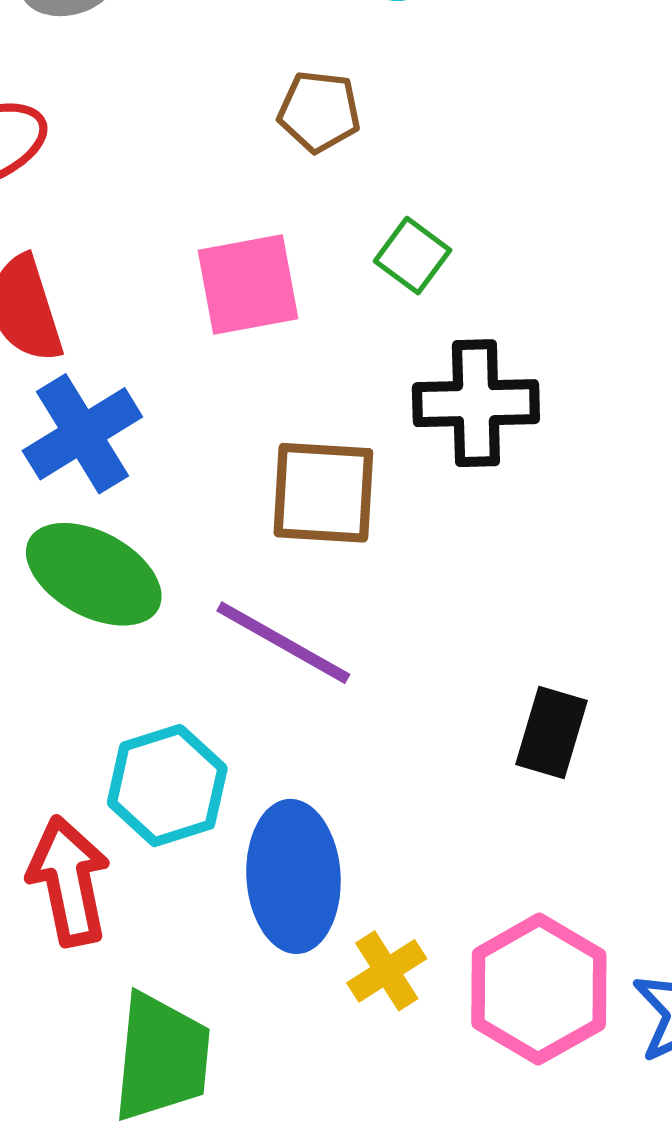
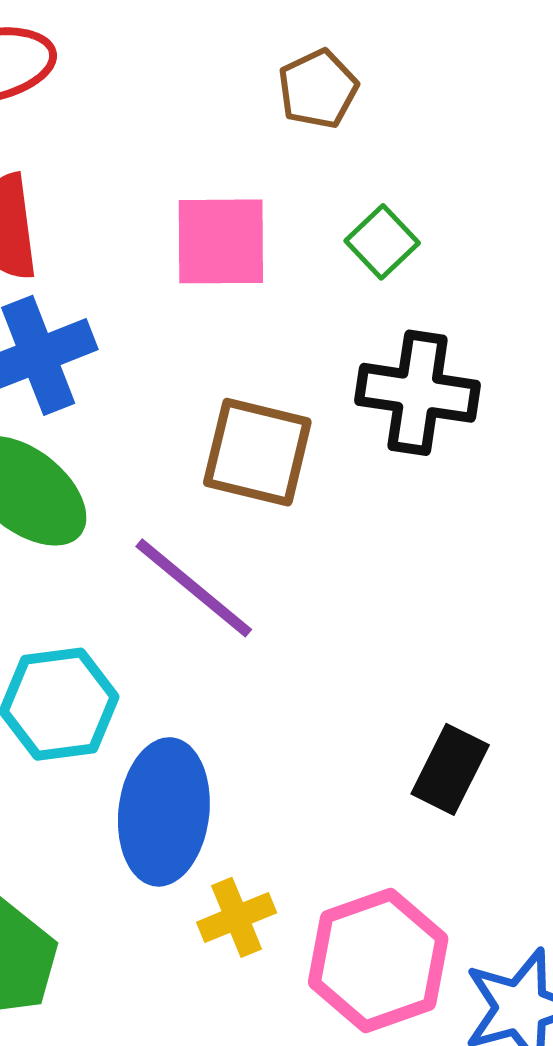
brown pentagon: (319, 111) -> (318, 89), turned 30
black rectangle: (551, 732) -> (450, 769), moved

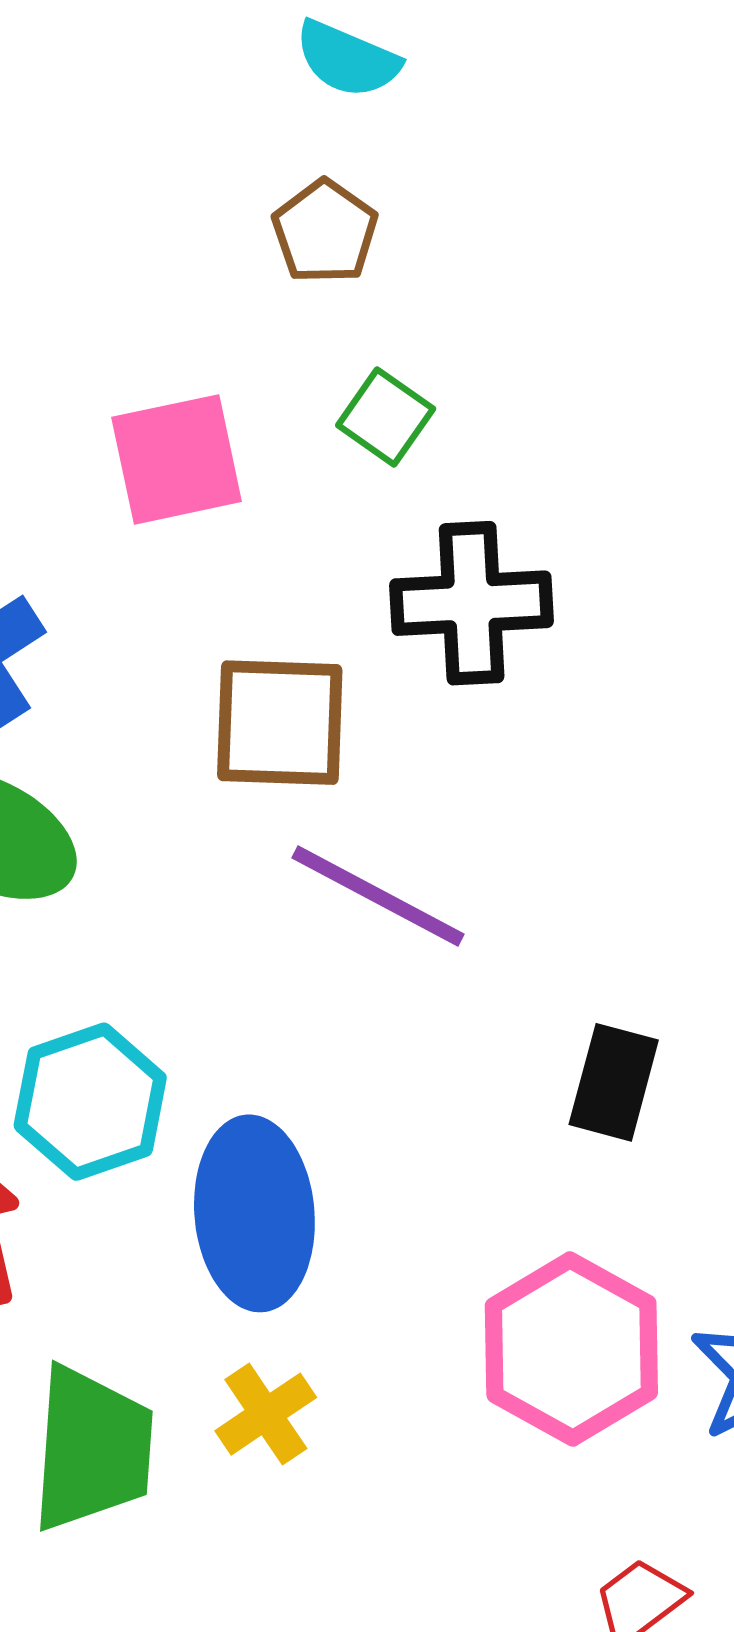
brown pentagon: (318, 89) -> (325, 232), moved
purple line: (194, 588) -> (378, 896), moved
yellow cross: (237, 917) -> (266, 1414), moved

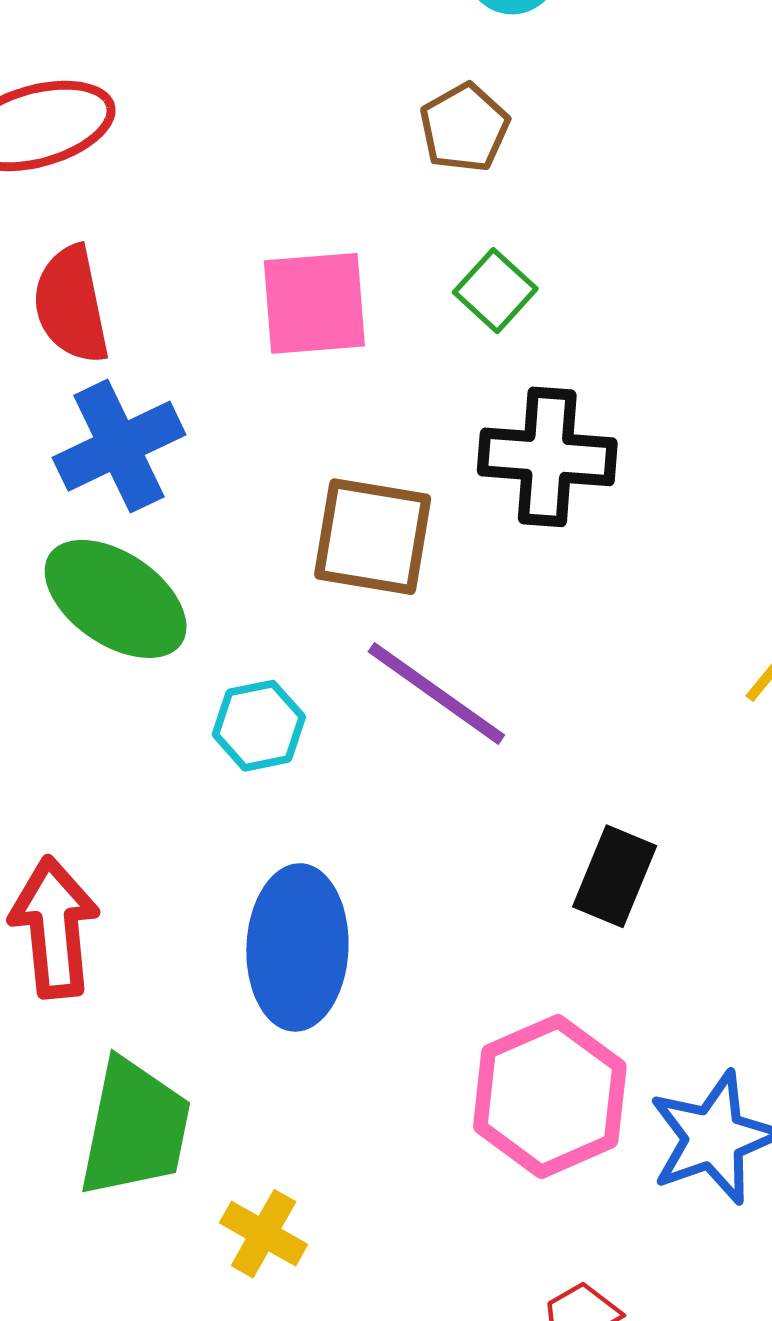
cyan hexagon: (90, 1102) -> (259, 726), moved, size x0.7
yellow cross: (266, 1414) -> (264, 1234), moved, turned -34

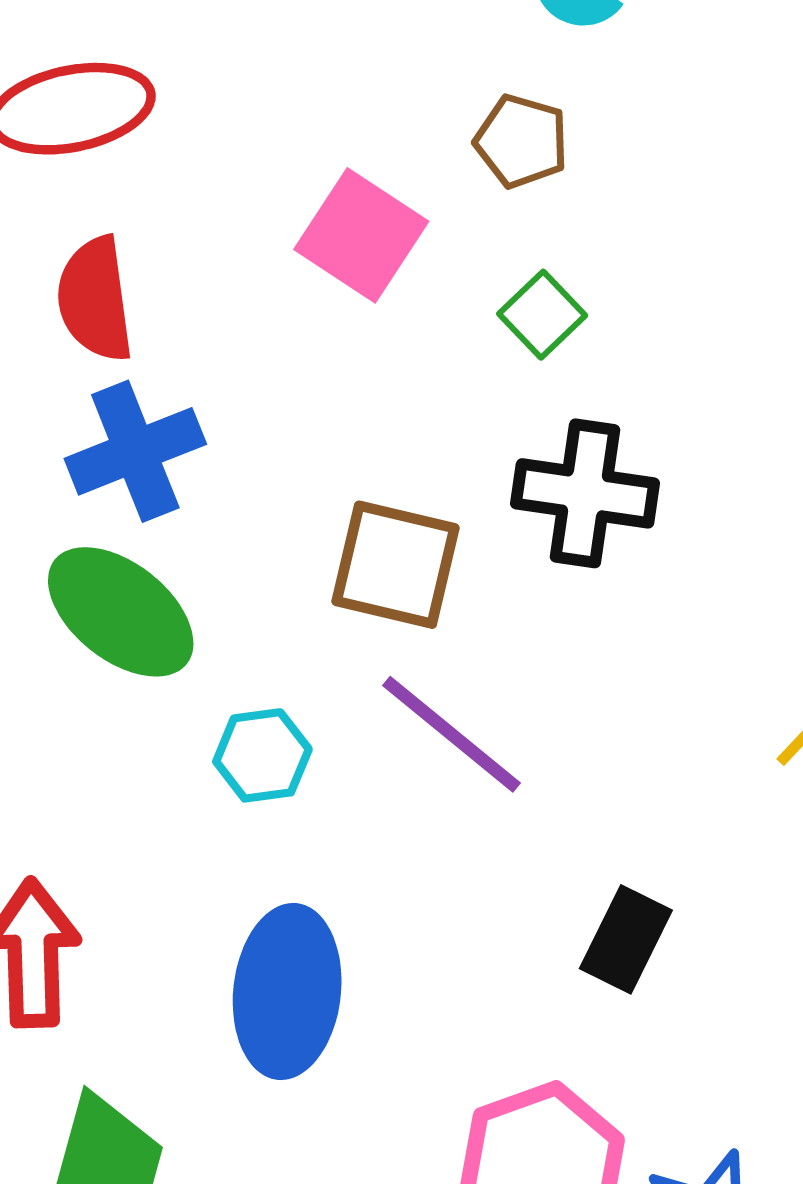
brown pentagon: (464, 128) -> (521, 141), turned -30
pink square: (314, 303) -> (361, 235), moved, turned 34

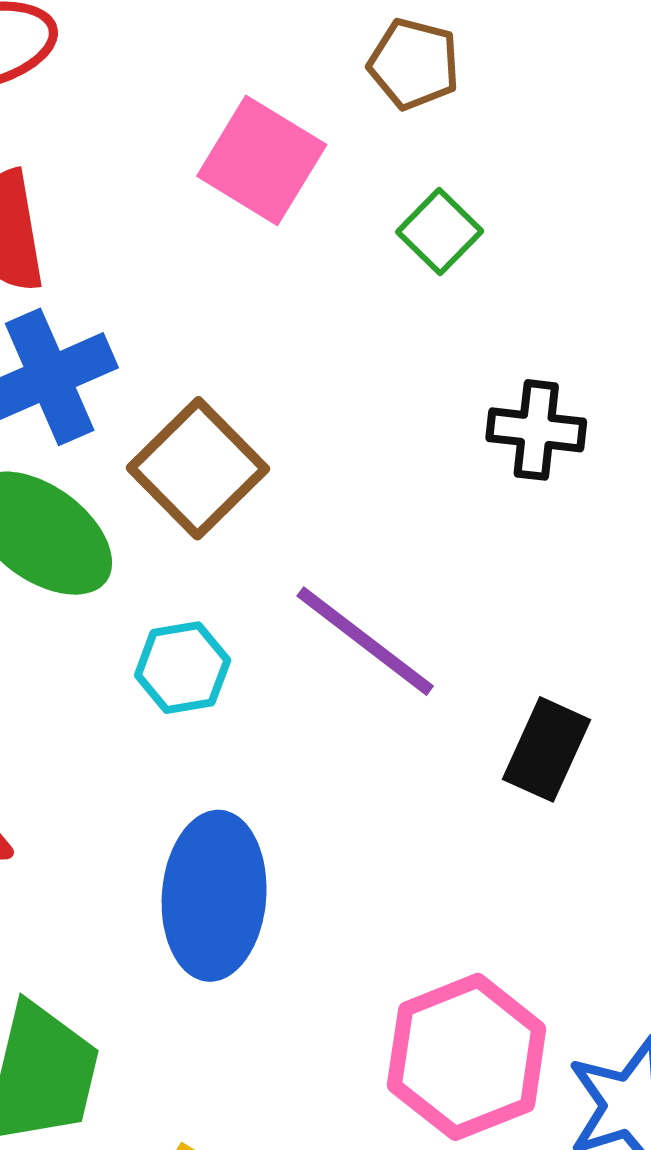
black cross: (585, 493) -> (536, 430), moved, size x0.7
brown square: (396, 565) -> (198, 468), moved, turned 34
black rectangle: (626, 939) -> (546, 749), moved

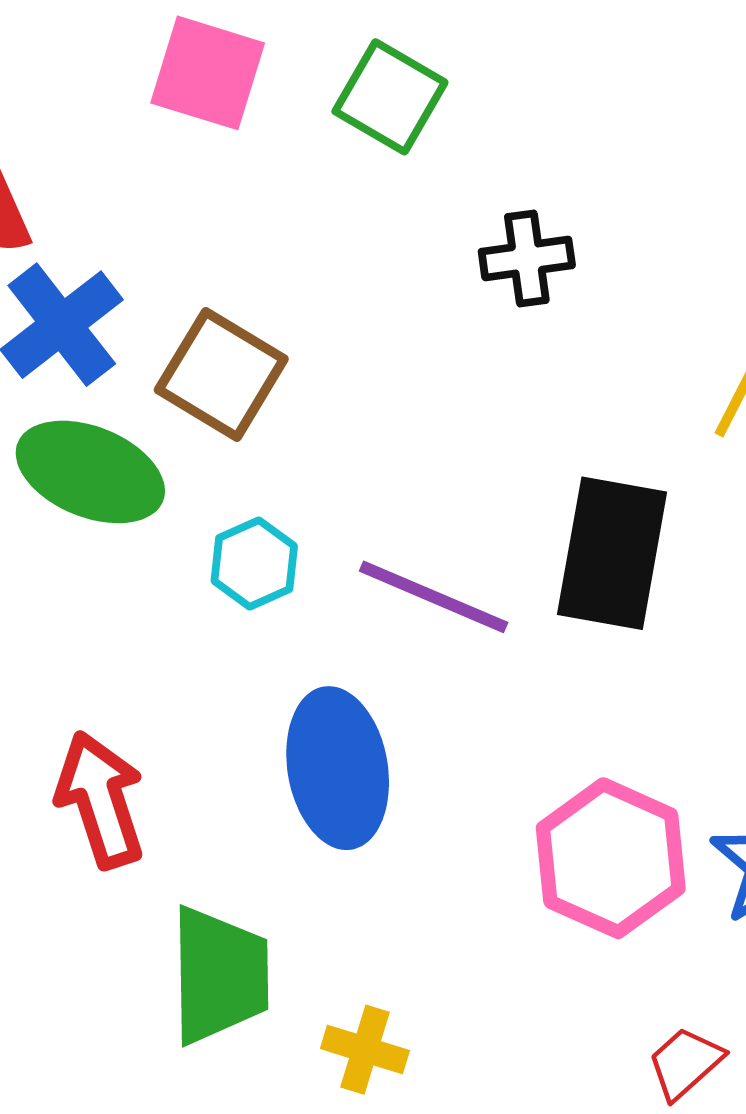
green square: (440, 231) -> (390, 97), size x1.4
purple line: (365, 641) -> (434, 597), moved
black rectangle: (546, 749) -> (612, 553), size x1.6

